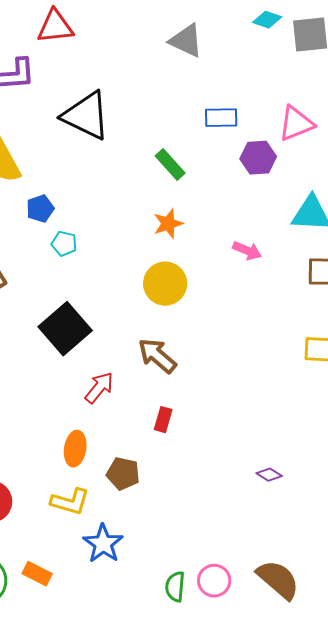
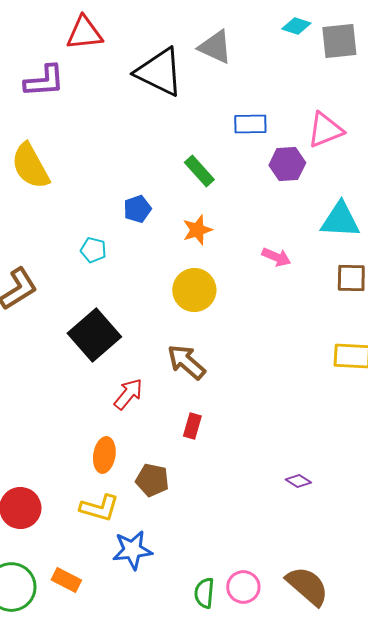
black triangle: (86, 116) -> (159, 72), moved
blue pentagon: (40, 209) -> (137, 209), moved
blue star: (103, 544) -> (132, 550), turned 30

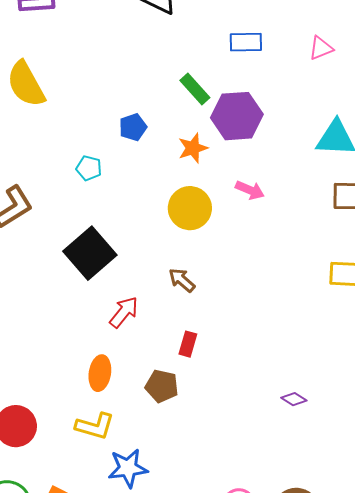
pink triangle: (325, 130) -> (321, 48), size x0.7
purple hexagon: (287, 164) -> (237, 116), moved, size x1.4
pink arrow: (276, 257) -> (250, 190), moved
brown arrow: (186, 362) -> (182, 280), size x0.7
brown pentagon: (152, 480) -> (162, 386), moved

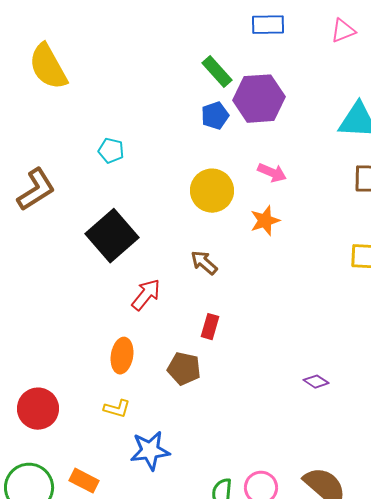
blue pentagon: (133, 127) -> (215, 116), moved
orange star: (193, 148) -> (265, 221), moved
yellow L-shape: (95, 426) -> (117, 409), size x0.7

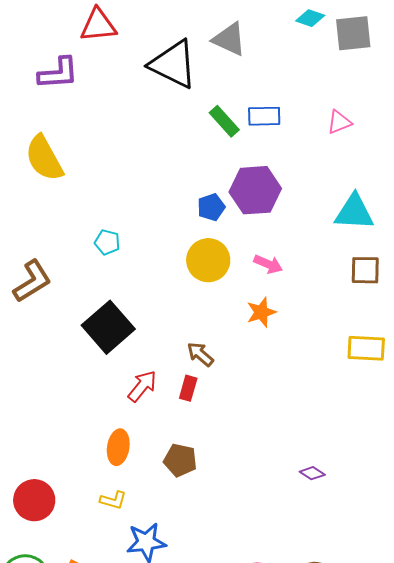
green rectangle: (217, 72) -> (224, 121), moved
yellow circle: (212, 191) -> (208, 260), moved
red rectangle: (210, 327) -> (188, 388), moved

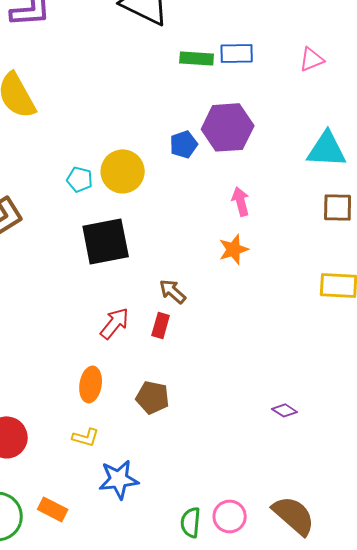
green rectangle: (224, 121) -> (197, 58), turned -44
yellow circle: (208, 260) -> (123, 171), moved
pink arrow: (268, 264) -> (241, 201), turned -128
black square: (108, 327) -> (106, 241), moved, turned 30

